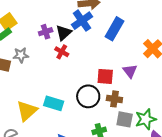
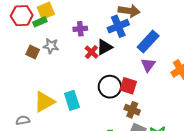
black triangle: (64, 33) -> (104, 47), moved
purple triangle: (130, 71) -> (148, 65), moved
black circle: (88, 96) -> (110, 87), moved
cyan rectangle: (54, 103) -> (72, 100), turned 42

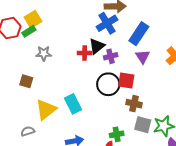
purple cross: (80, 29) -> (111, 56), moved
brown square: (33, 52) -> (26, 81), moved
red cross: (91, 52) -> (85, 53), turned -32

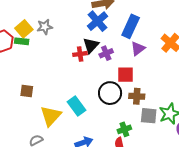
green rectangle: (29, 31) -> (22, 41), turned 48
gray star: (44, 53) -> (45, 27), moved
purple triangle: (143, 57) -> (138, 49), turned 35
black circle: (108, 84) -> (110, 93), moved

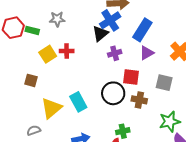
yellow square: (24, 29) -> (48, 54), moved
black triangle: (91, 45) -> (100, 33), moved
red cross: (80, 54) -> (67, 51), moved
gray square: (149, 116) -> (164, 83), moved

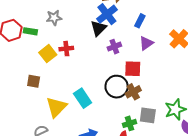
blue rectangle: (142, 30) -> (140, 21), size x0.6
gray square: (164, 83) -> (148, 115), moved
brown cross: (139, 100) -> (133, 92), moved, turned -35

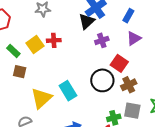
green rectangle: (30, 31) -> (13, 51), moved, turned 32
red square: (133, 69) -> (119, 63), turned 30
brown cross: (133, 92) -> (129, 85), moved

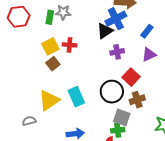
green rectangle: (13, 51) -> (50, 17), moved, turned 48
brown square: (20, 72) -> (53, 64), moved, turned 32
gray square: (132, 111) -> (122, 117), moved

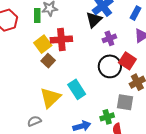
red cross: (70, 45) -> (61, 40), size x1.5
black circle: (112, 92) -> (110, 66), moved
green cross: (118, 130) -> (107, 117), moved

